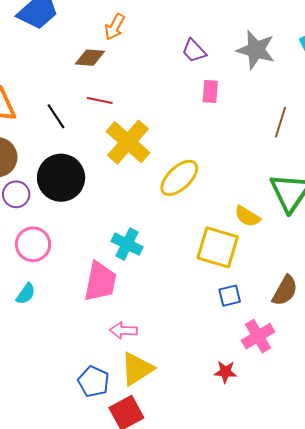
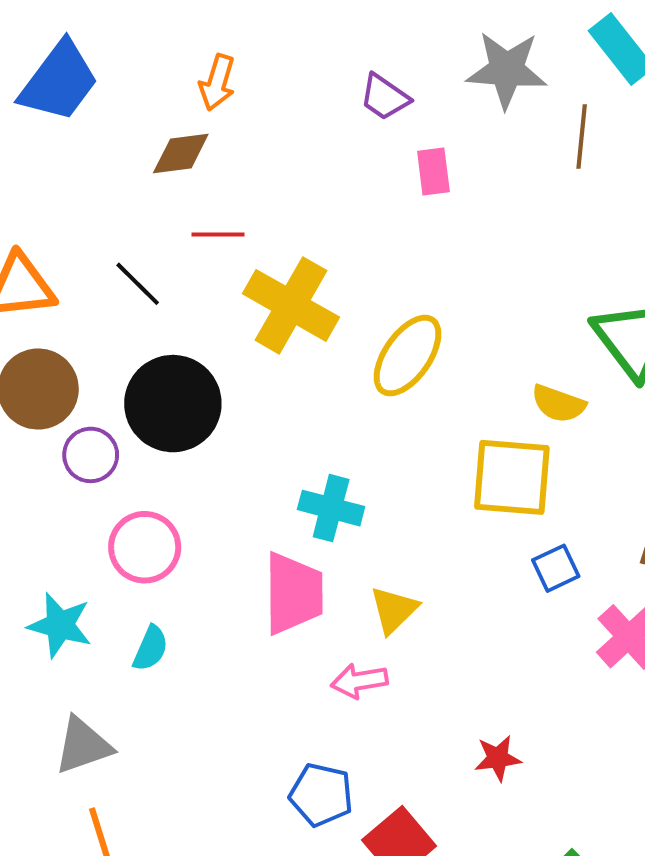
brown line: (280, 122) -> (582, 137), moved
yellow triangle: (137, 369) -> (394, 610), moved, size x0.7
red star: (225, 372) -> (498, 758), moved

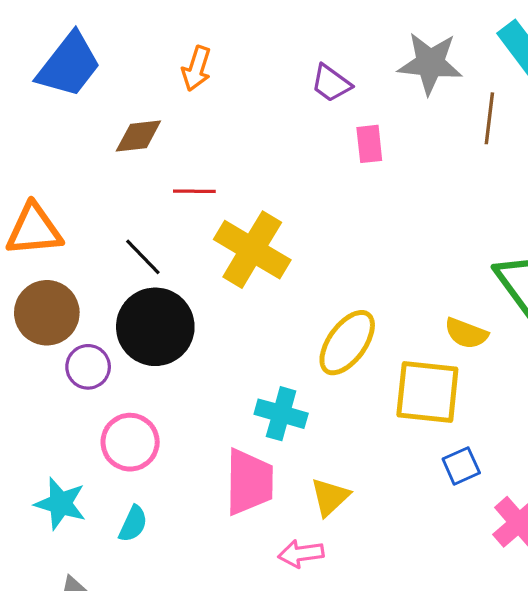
brown diamond: (181, 154) -> (138, 136), moved
black line: (138, 284) -> (143, 257), moved
yellow ellipse: (408, 356) -> (347, 343), moved

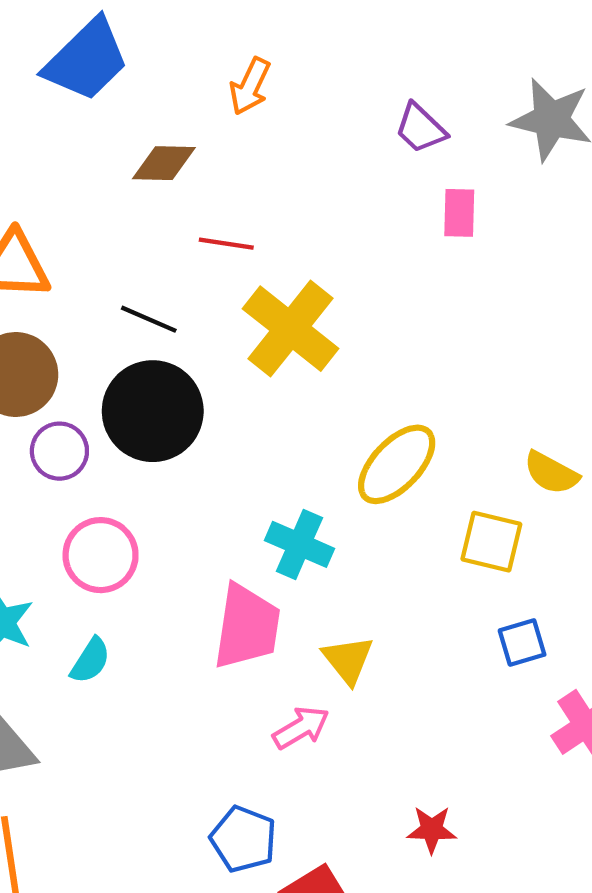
black line: (143, 257) -> (149, 319), turned -30
yellow square: (427, 392) -> (491, 542), size x0.7
yellow triangle: (330, 497) -> (348, 660), turned -33
pink arrow: (301, 554) -> (301, 728), turned 150

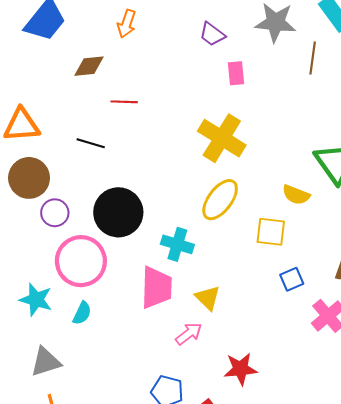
yellow cross: (290, 329) -> (222, 138), moved
black circle: (153, 411) -> (118, 212), moved
pink circle: (101, 555) -> (81, 261), size x1.4
red star: (432, 830) -> (241, 369), moved, size x1.4

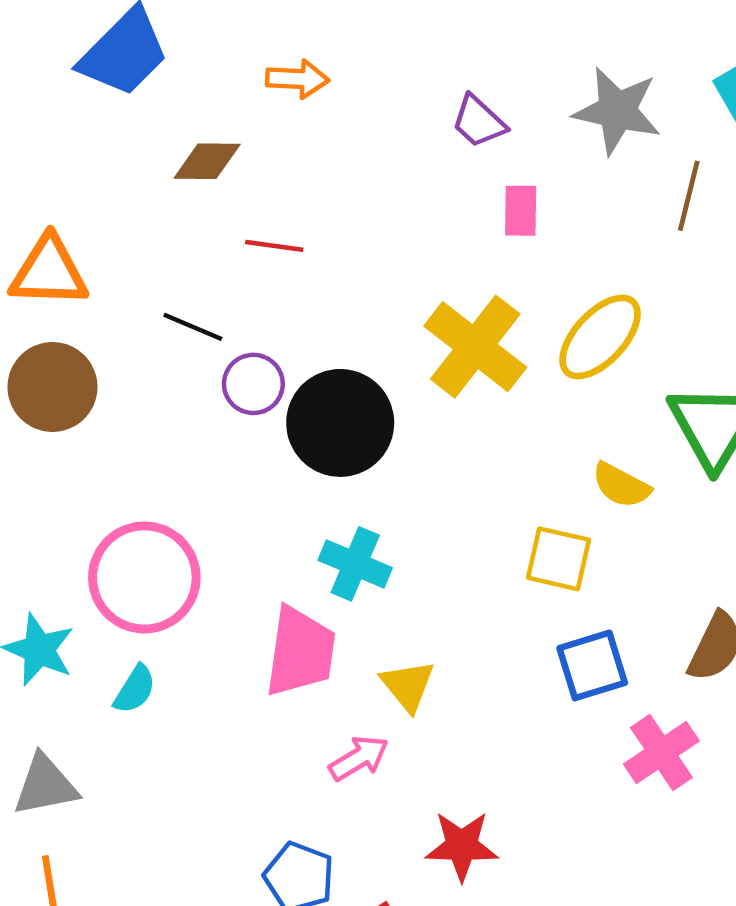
orange arrow: (127, 24) -> (298, 79), turned -112
yellow ellipse: (220, 200) -> (600, 337), moved
black circle: (118, 212) -> (340, 423), moved
purple circle: (55, 213) -> (253, 384), moved
blue square: (292, 279) -> (592, 665), size x1.4

